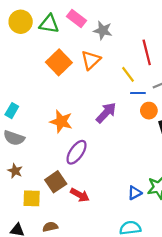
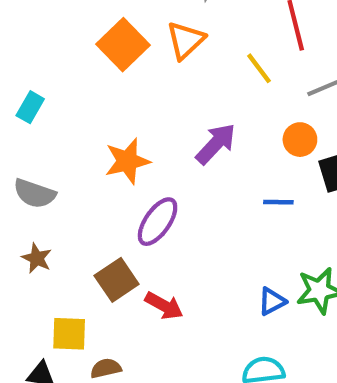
blue line: (138, 93) -> (278, 202), moved
cyan rectangle: (12, 111) -> (30, 107), moved
orange star: (61, 122) -> (127, 161), turned -30
yellow square: (32, 198) -> (69, 334), moved

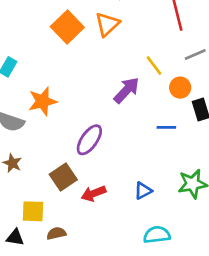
yellow line: (259, 68) -> (154, 66), moved
orange star: (127, 161) -> (43, 101), moved
blue triangle: (272, 301) -> (143, 191), moved
red arrow: (164, 306) -> (93, 193), turned 130

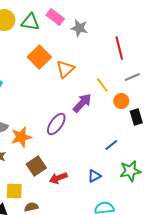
orange triangle: (107, 24) -> (65, 69), moved
orange star: (43, 101) -> (21, 137), moved
blue line: (166, 127) -> (111, 145), moved, turned -40
purple ellipse: (89, 140) -> (56, 124), moved

